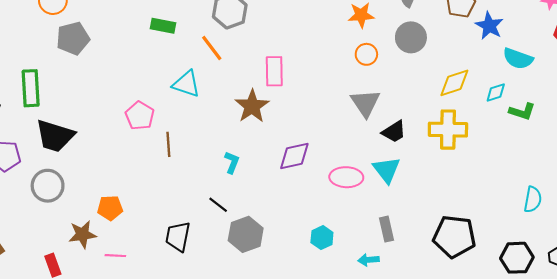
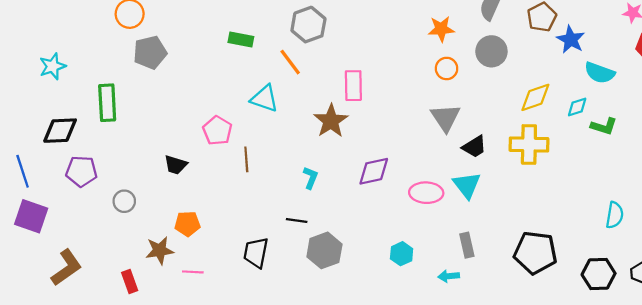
black trapezoid: (55, 136) -> (176, 165), moved, size x0.6
gray circle: (48, 186) -> (124, 201), size x0.7
black line: (218, 205) -> (297, 220), turned -30

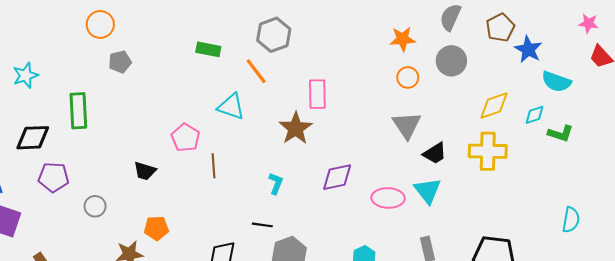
gray pentagon: (150, 52) -> (120, 62), size x0.7

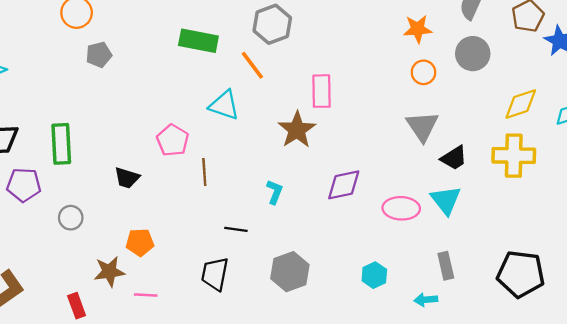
green rectangle: (208, 49) -> (198, 41), size x1.4
green rectangle: (78, 111) -> (61, 144), moved
black line: (262, 225) -> (236, 229), moved

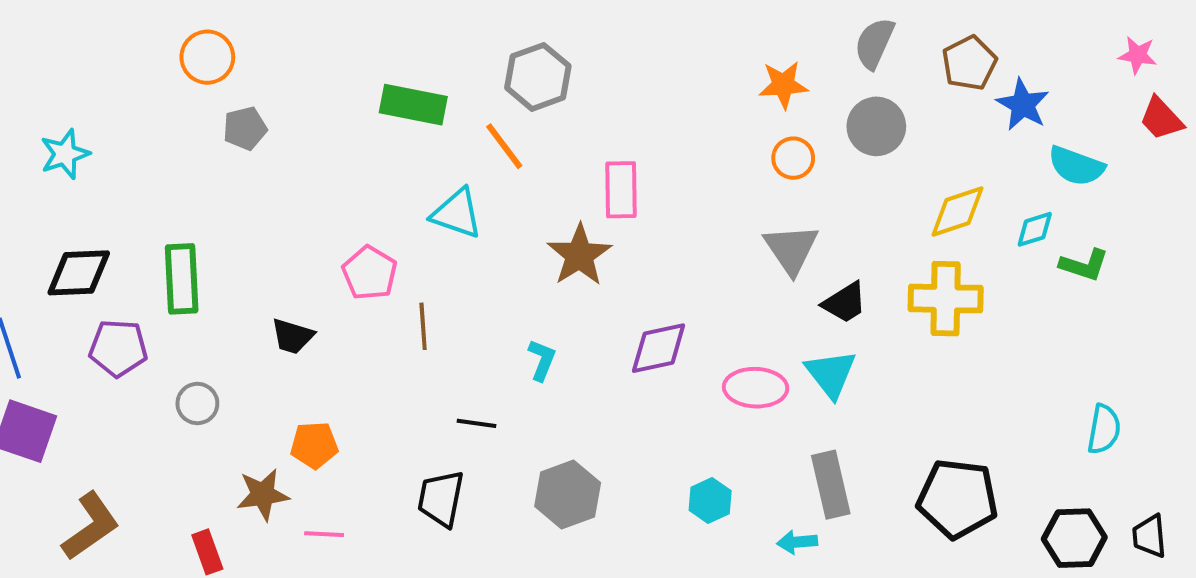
gray rectangle: (446, 266) -> (831, 485), size x1.4

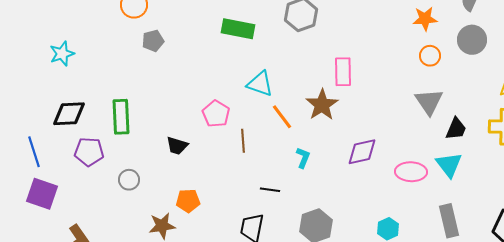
orange line: (504, 146) -> (282, 117), moved
black trapezoid: (845, 303) -> (456, 129), turned -35

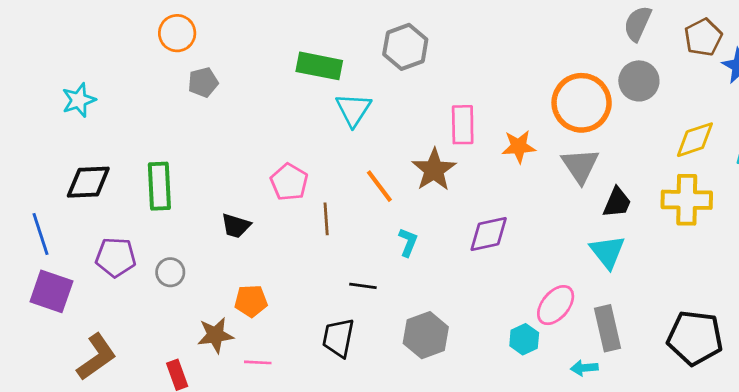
orange star: (425, 19) -> (519, 147), moved
orange circle: (430, 56) -> (582, 103), size x2.0
cyan triangle: (260, 84) -> (353, 110), moved, turned 44
purple pentagon: (89, 152) -> (116, 257), moved
pink ellipse: (411, 172) -> (556, 305), moved, turned -52

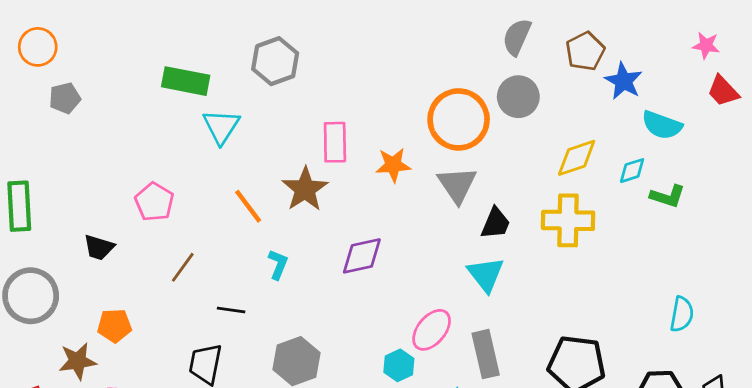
brown line: (326, 219) -> (183, 267), moved, turned 40
gray circle: (170, 272) -> (31, 296), size x1.8

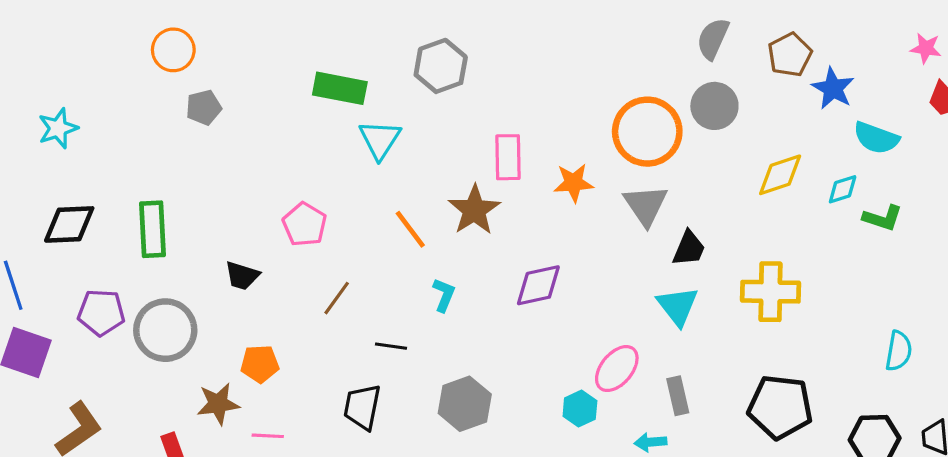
yellow cross: (568, 220) -> (771, 292), moved
gray rectangle: (486, 354) -> (678, 396), size x0.7

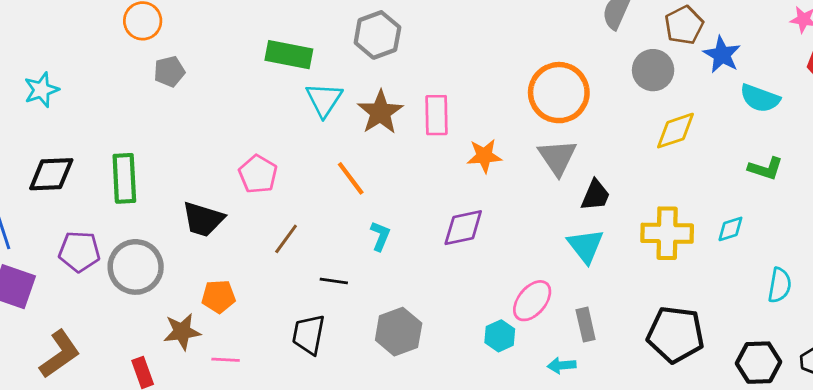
gray circle: (714, 106) -> (653, 70), moved
orange star: (574, 183) -> (484, 156), moved
cyan diamond: (843, 189) -> (730, 229), moved
brown star: (474, 210) -> (380, 112), moved
black trapezoid: (242, 276) -> (203, 219), size x1.4

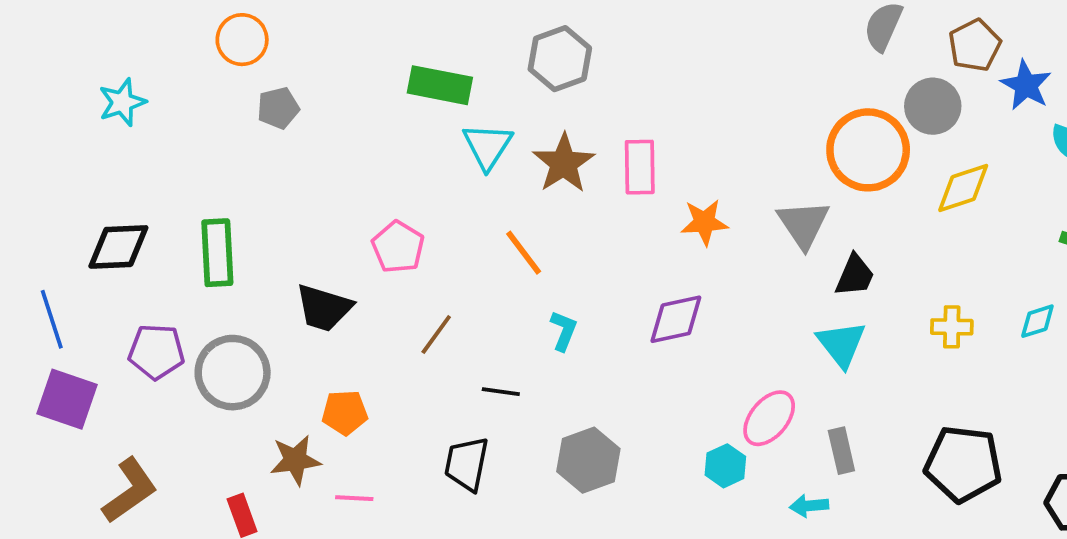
cyan star: (41, 90) -> (122, 102), moved
orange circle: (559, 93) -> (868, 150), moved
yellow cross: (667, 233) -> (952, 327), size x0.6

